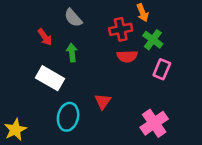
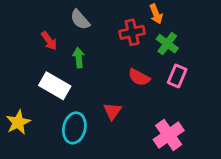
red semicircle: (127, 56) -> (139, 77), moved, turned 30
yellow star: (15, 130) -> (18, 122), moved

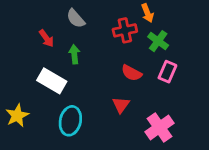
red triangle: (112, 111) -> (121, 105), moved

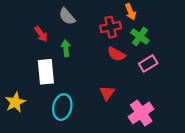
pink rectangle: (167, 72) -> (148, 64), turned 36
red semicircle: (132, 73) -> (116, 54), moved
white rectangle: (52, 81) -> (46, 72), turned 55

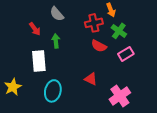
red triangle: (107, 93) -> (91, 79), turned -40

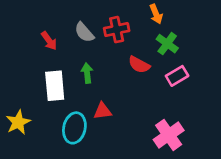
gray semicircle: (57, 14) -> (84, 32), moved
red cross: (94, 23) -> (117, 30), moved
green arrow: (56, 41) -> (87, 73), moved
red triangle: (91, 79) -> (103, 111), moved, turned -32

